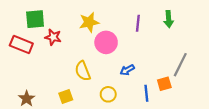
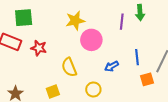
green arrow: (169, 19) -> (140, 13), moved
red star: (53, 37) -> (39, 48), moved
blue line: (146, 93) -> (137, 57), moved

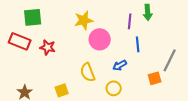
blue line: (137, 57) -> (138, 44), moved
yellow semicircle: (69, 67) -> (88, 72), moved
yellow circle: (93, 89) -> (114, 88), moved

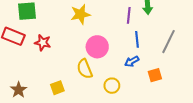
pink circle: (100, 39) -> (97, 47), moved
gray line: (170, 60) -> (169, 42), moved
blue arrow: (120, 65) -> (132, 61), moved

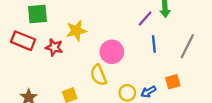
yellow star: (80, 14) -> (76, 31), moved
purple line: (129, 15) -> (145, 19), turned 35
blue arrow: (132, 61) -> (148, 92), moved

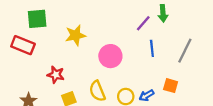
red star: (54, 47) -> (56, 75), moved
yellow semicircle: (98, 75) -> (97, 91), moved
orange square: (173, 82) -> (171, 86), turned 32

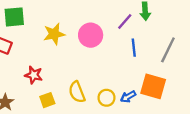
pink circle: (110, 56) -> (91, 35), moved
orange square: (171, 86) -> (153, 86), size x1.6

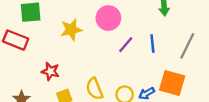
purple line: (125, 21) -> (126, 45), moved
pink circle: (91, 35) -> (108, 18), moved

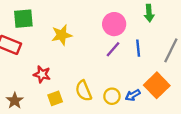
pink circle: (108, 18) -> (114, 24), moved
orange square: (172, 83) -> (157, 85), turned 30

